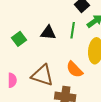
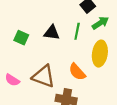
green square: (19, 39) -> (21, 38), turned -32
pink semicircle: (12, 80) -> (12, 80), turned 120

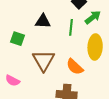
black triangle: (52, 33) -> (43, 21), moved
brown triangle: (44, 76) -> (43, 60), moved, turned 45

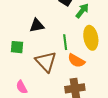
green line: (71, 27) -> (65, 42), moved
pink semicircle: (13, 81) -> (22, 87), turned 48

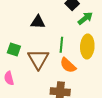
green square: (17, 47) -> (14, 50), moved

